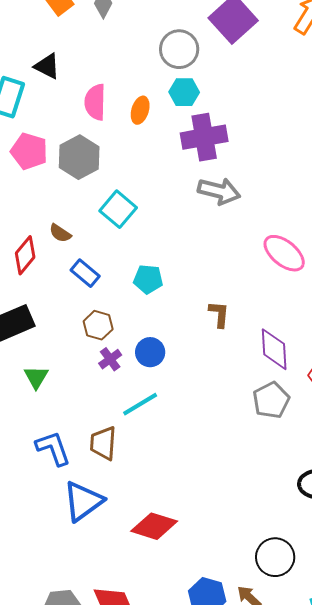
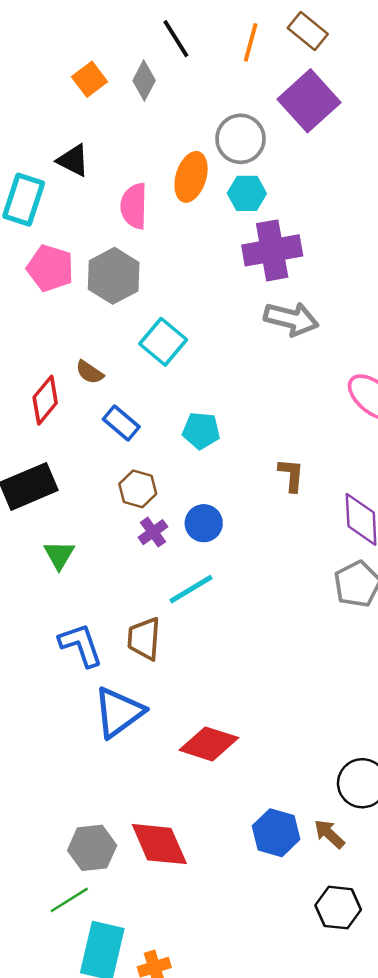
orange ellipse: (140, 110) -> (191, 177), moved, size x1.4

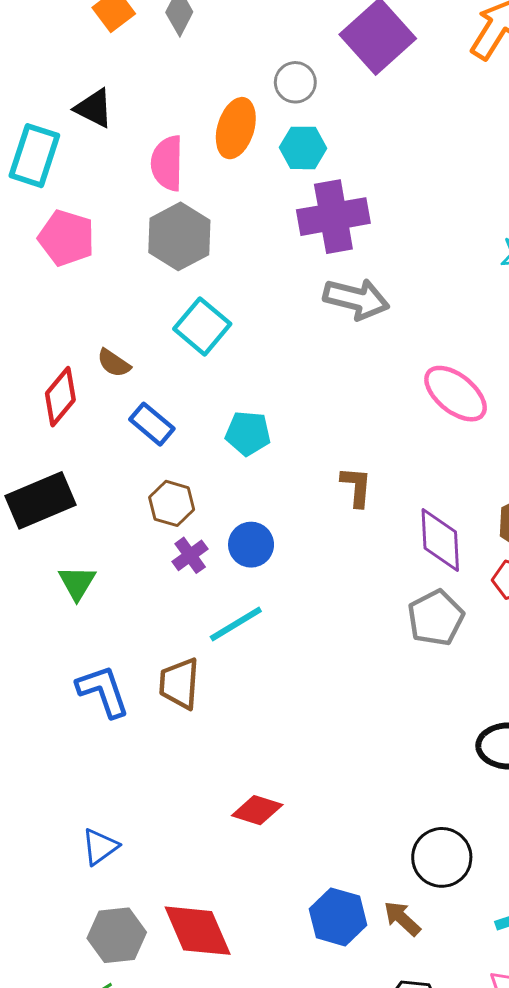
gray circle: (241, 139) -> (295, 82), size x0.7
gray hexagon: (114, 276) -> (179, 236), moved
blue triangle: (119, 712) -> (100, 847), moved, size x0.6
red diamond: (209, 744) -> (257, 810), size x0.7

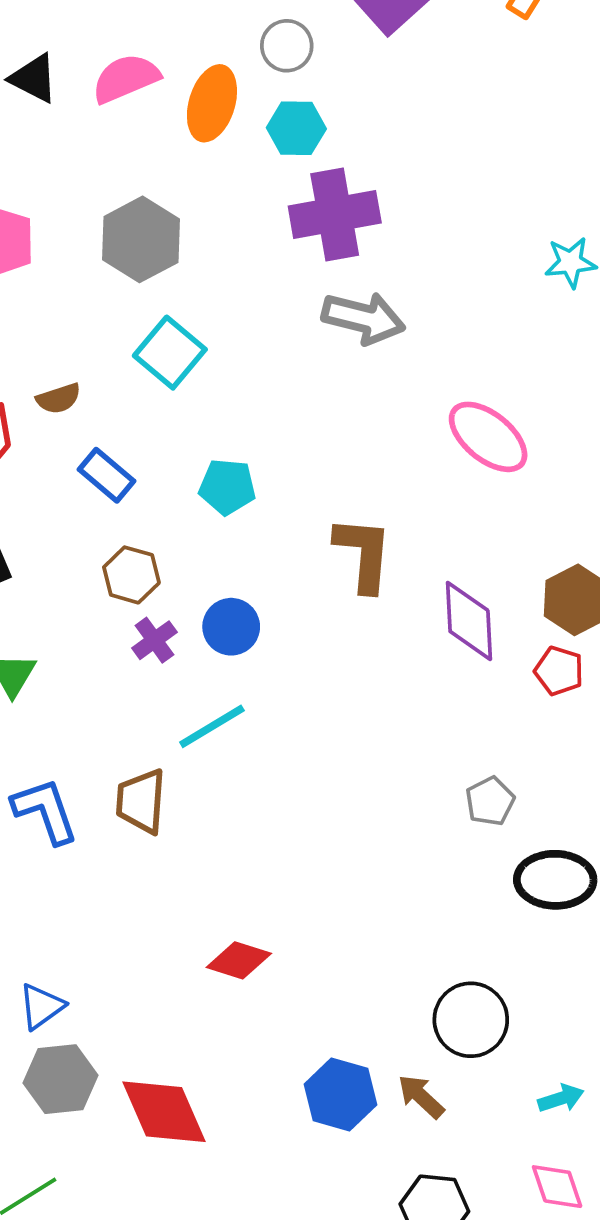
pink semicircle: (167, 163) -> (126, 78), moved, turned 66
brown semicircle: (114, 363) -> (59, 399), turned -52
brown L-shape: (356, 487) -> (363, 554), size x1.5
gray pentagon: (436, 618) -> (490, 801), moved, size x0.7
gray hexagon: (117, 935) -> (61, 1079), moved

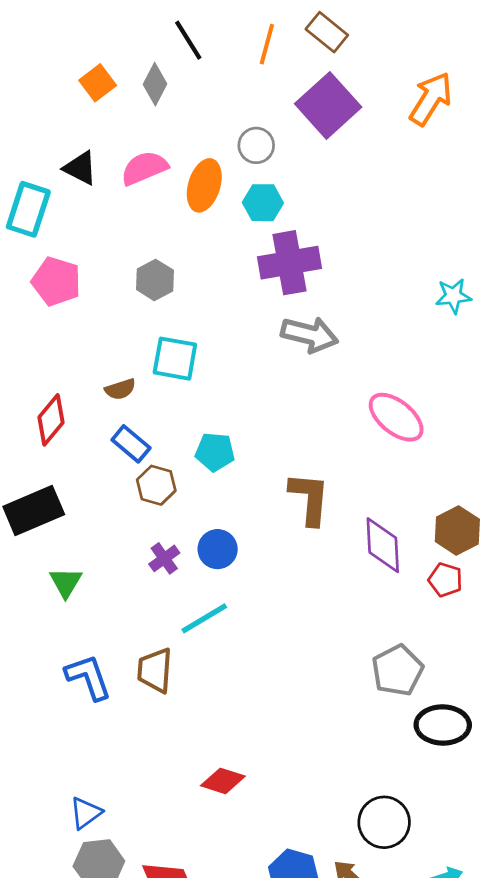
gray hexagon: (141, 239) -> (155, 280), size x0.7
cyan square: (170, 353) -> (175, 359), turned -30
brown semicircle: (59, 399) -> (120, 389), moved
brown hexagon: (131, 575) -> (156, 485), moved
gray pentagon: (490, 801) -> (397, 670), size x1.5

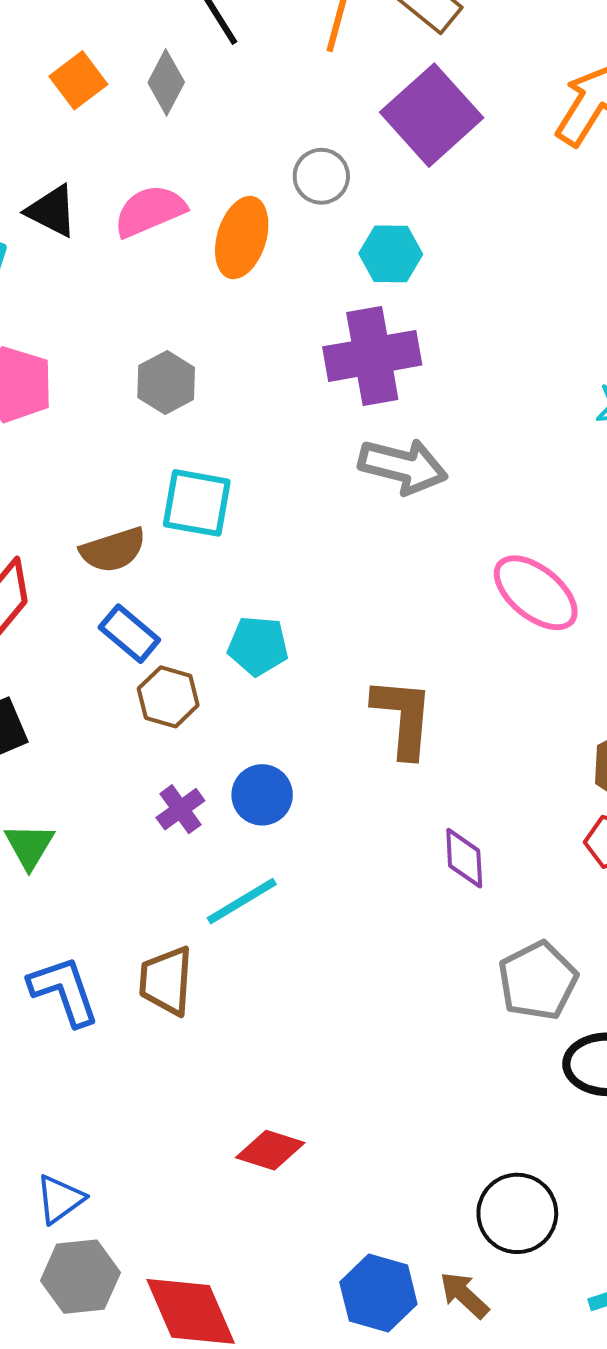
cyan hexagon: (263, 203) -> (391, 254), moved
brown semicircle: (120, 389) -> (113, 550), size x1.4
purple diamond: (383, 545) -> (464, 858), moved, size x0.7

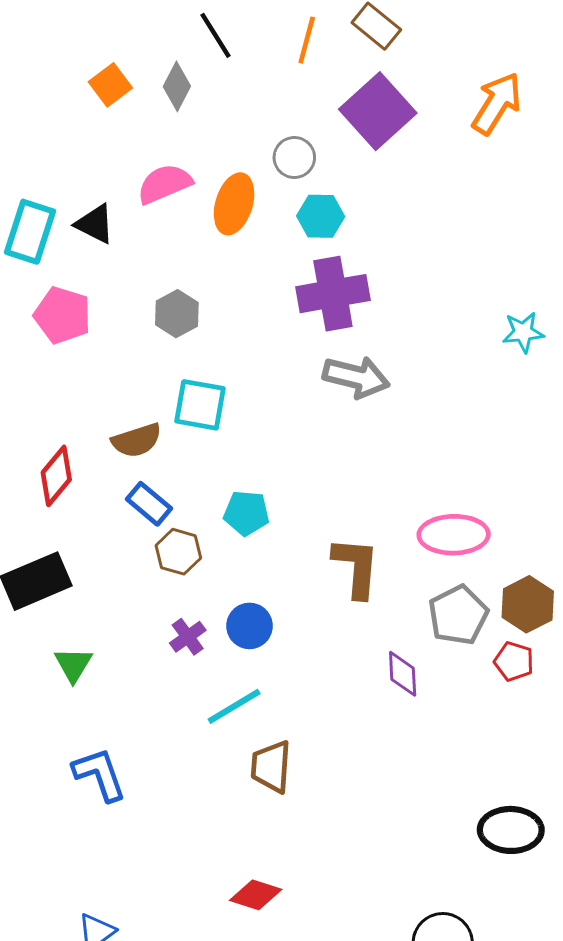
black triangle: (52, 211) -> (95, 224), moved
cyan hexagon: (391, 254) -> (321, 216), moved
pink ellipse: (536, 593) -> (454, 535), moved, turned -40
brown trapezoid: (166, 981) -> (271, 767), moved
gray pentagon: (538, 981) -> (458, 615), moved

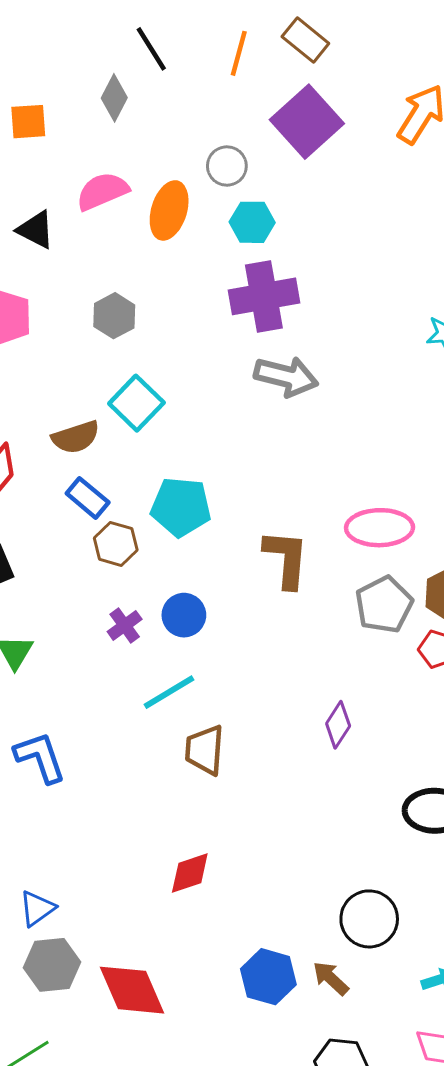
orange square: (110, 85) -> (28, 122), moved, turned 33
cyan square: (200, 405) -> (136, 403), turned 34
cyan pentagon: (246, 513) -> (181, 507), size x1.4
purple diamond: (403, 674) -> (338, 725), moved, turned 36
red diamond: (256, 895) -> (190, 873), turned -36

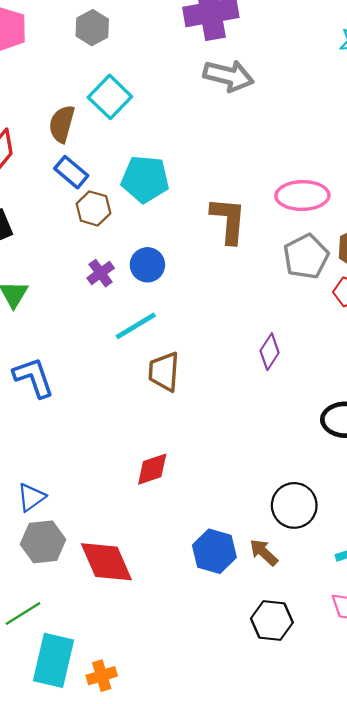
brown semicircle: (76, 437) -> (62, 124), turned 123

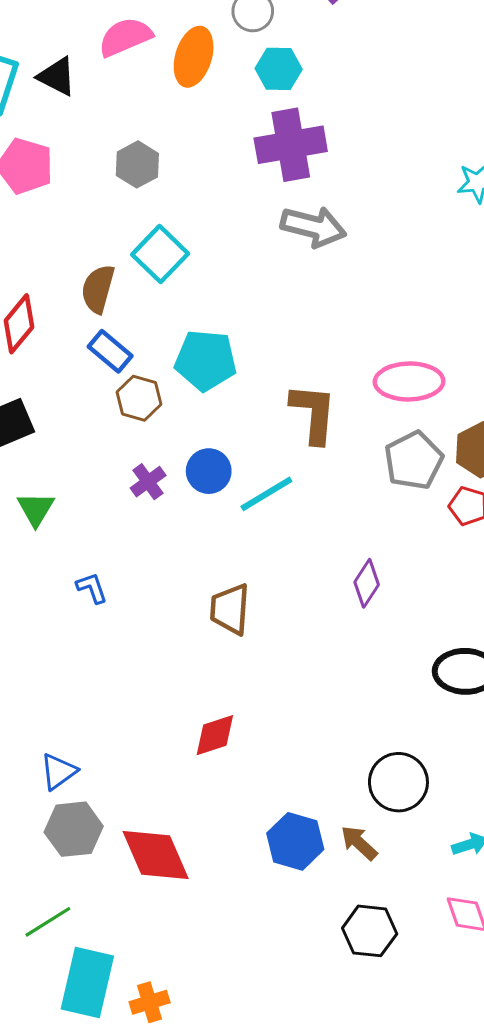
cyan line: (136, 326) -> (266, 494), moved
blue L-shape: (34, 377) -> (92, 588), moved, size x0.6

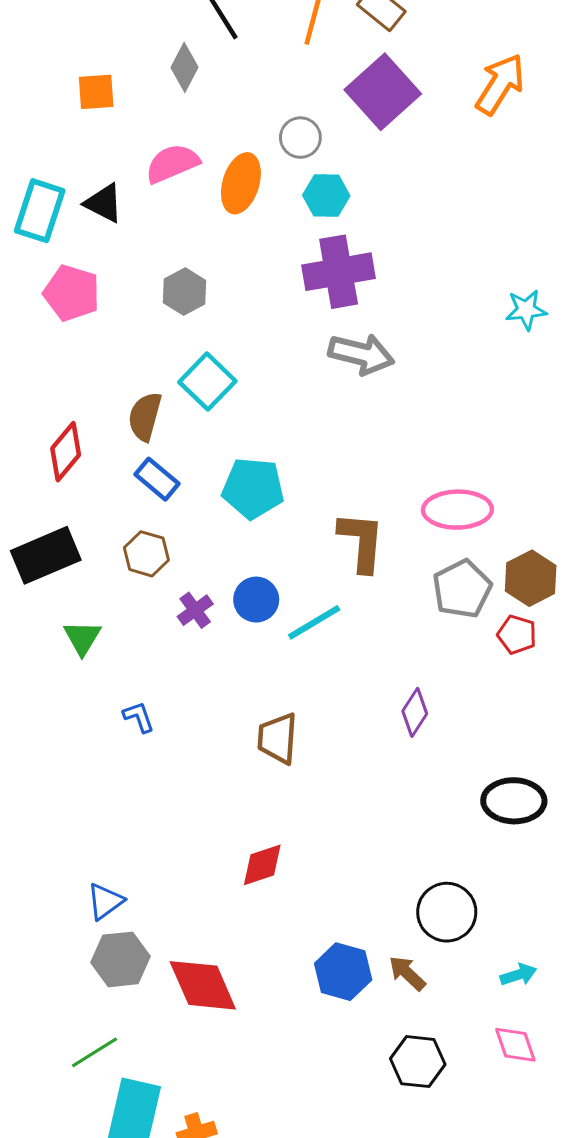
brown hexagon: (139, 398) -> (146, 554), moved

